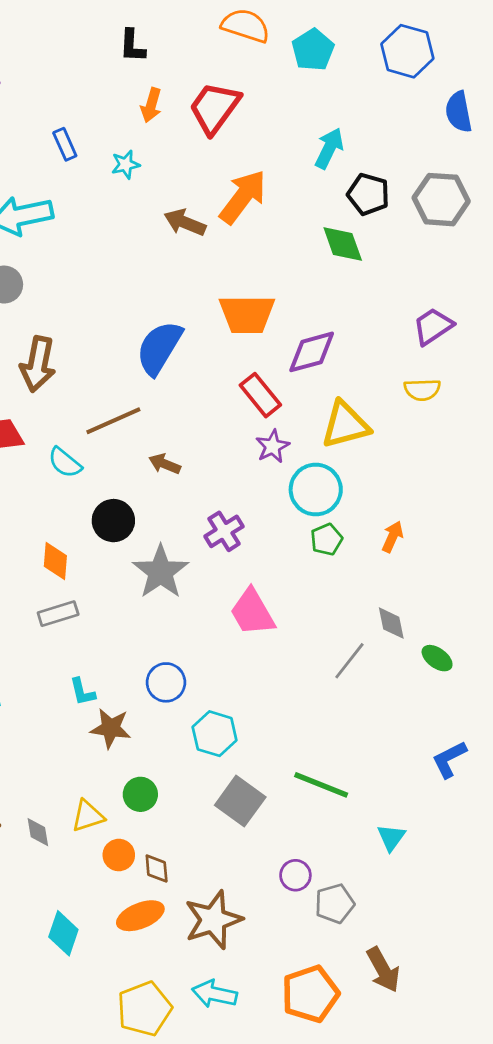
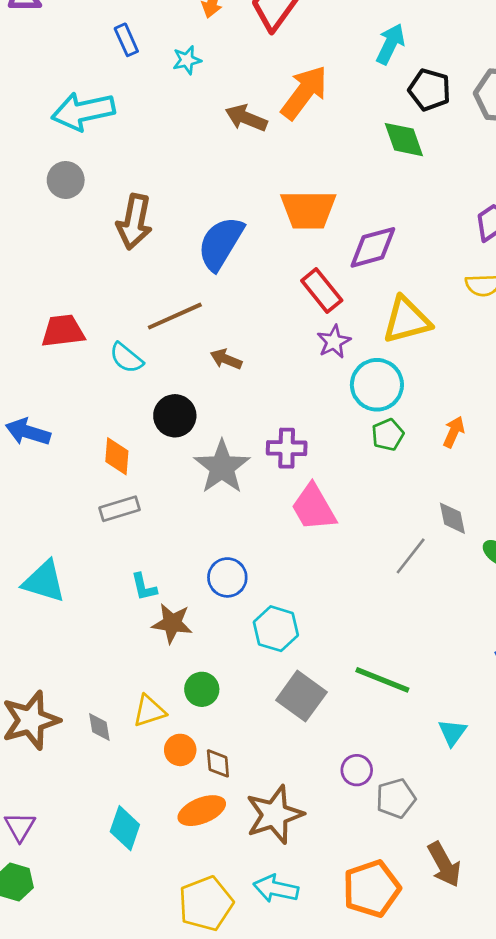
brown arrow: (38, 364) -> (134, 222), moved
purple cross: (224, 531) -> (287, 448), moved, turned 33

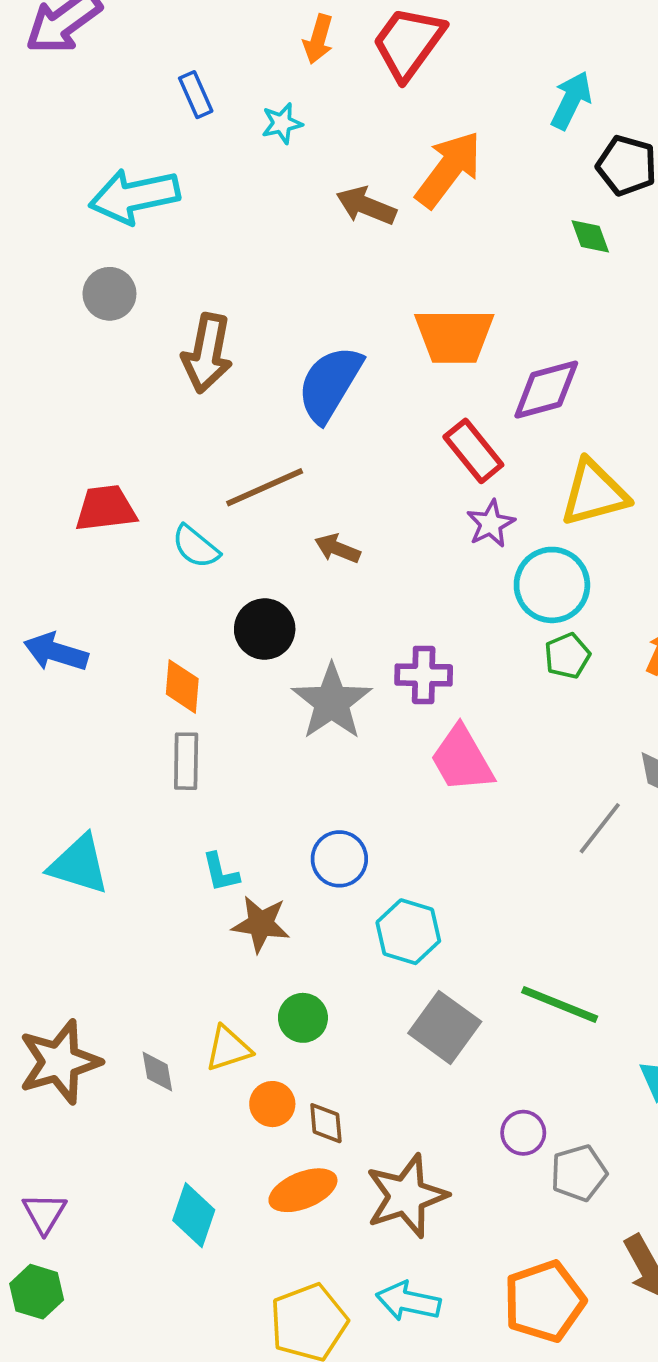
green diamond: (404, 140) -> (590, 236), size x0.7
gray rectangle: (120, 509) -> (186, 761), turned -72

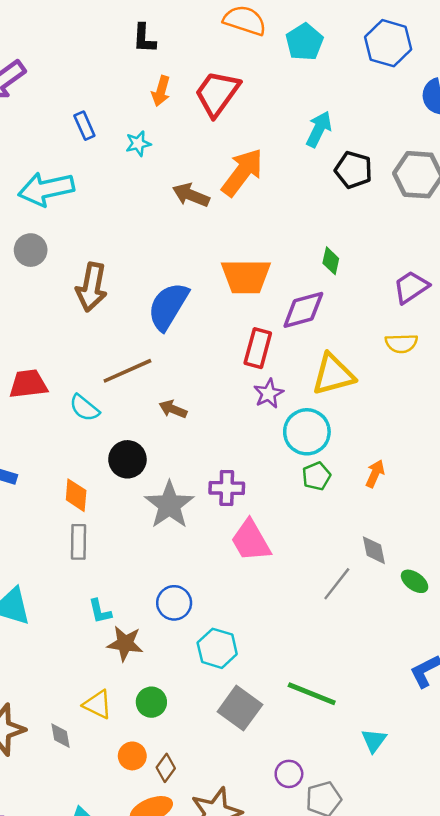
green diamond: (590, 236) -> (331, 261), moved, turned 32
red rectangle: (473, 451) -> (258, 348), turned 54
yellow triangle: (228, 1048) -> (98, 705), moved, turned 44
brown diamond: (326, 1123) -> (166, 768), turned 40

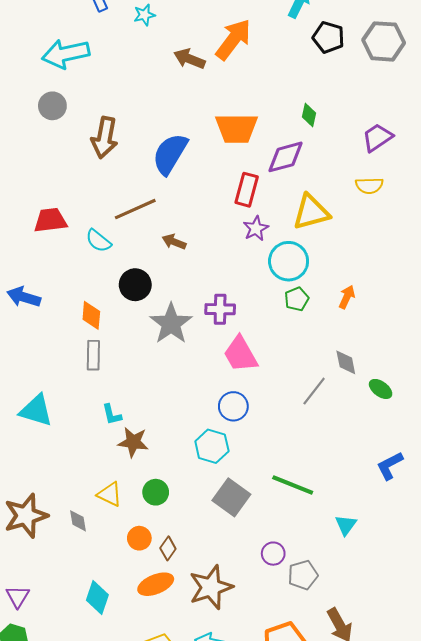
blue circle: (174, 603) -> (233, 406), moved

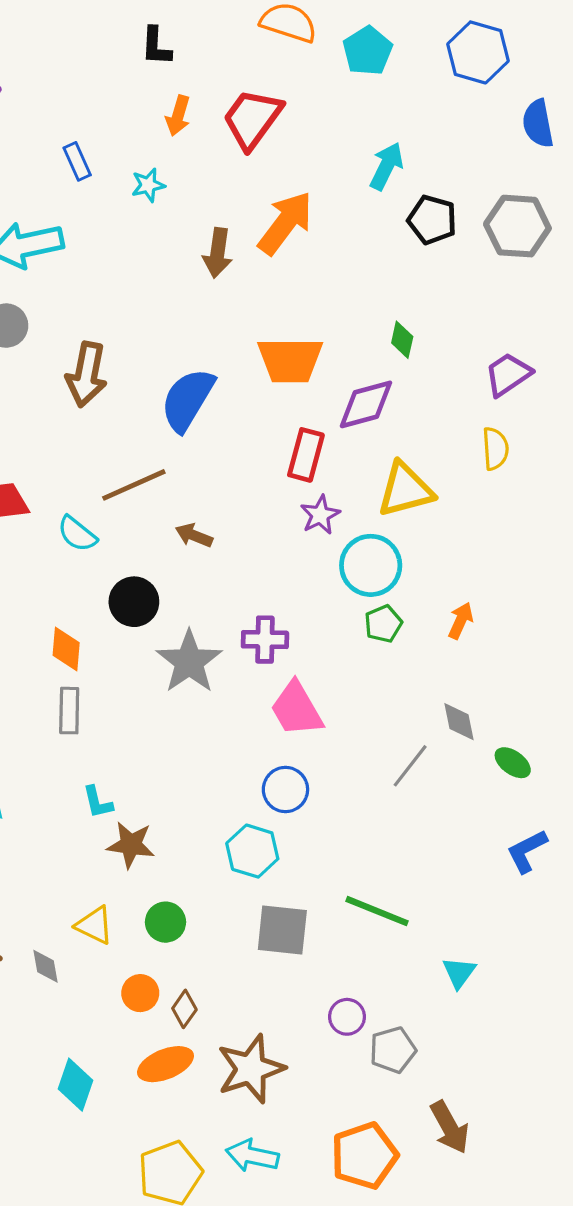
brown arrow: (189, 59) -> (218, 253), turned -104
yellow semicircle: (369, 186) -> (495, 449), turned -92
blue L-shape: (390, 466) -> (527, 851), moved
gray square: (231, 497) -> (282, 930), turned -30

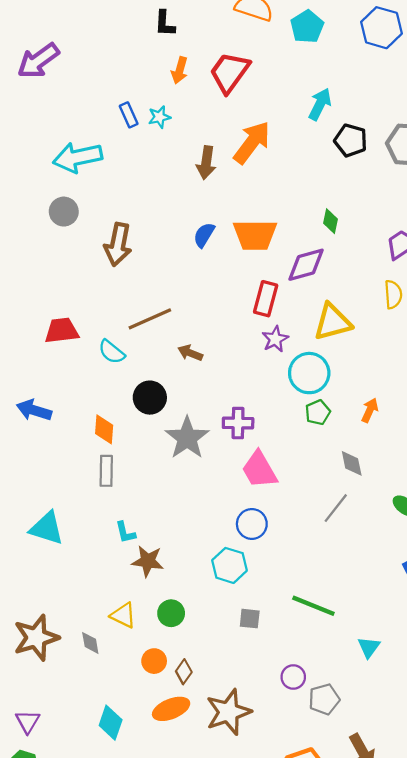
blue rectangle: (77, 161) -> (129, 115), moved
blue semicircle: (188, 400) -> (204, 235), moved, size x0.6
gray diamond: (459, 722) -> (352, 463), moved
gray square: (282, 930) -> (250, 619), size x0.6

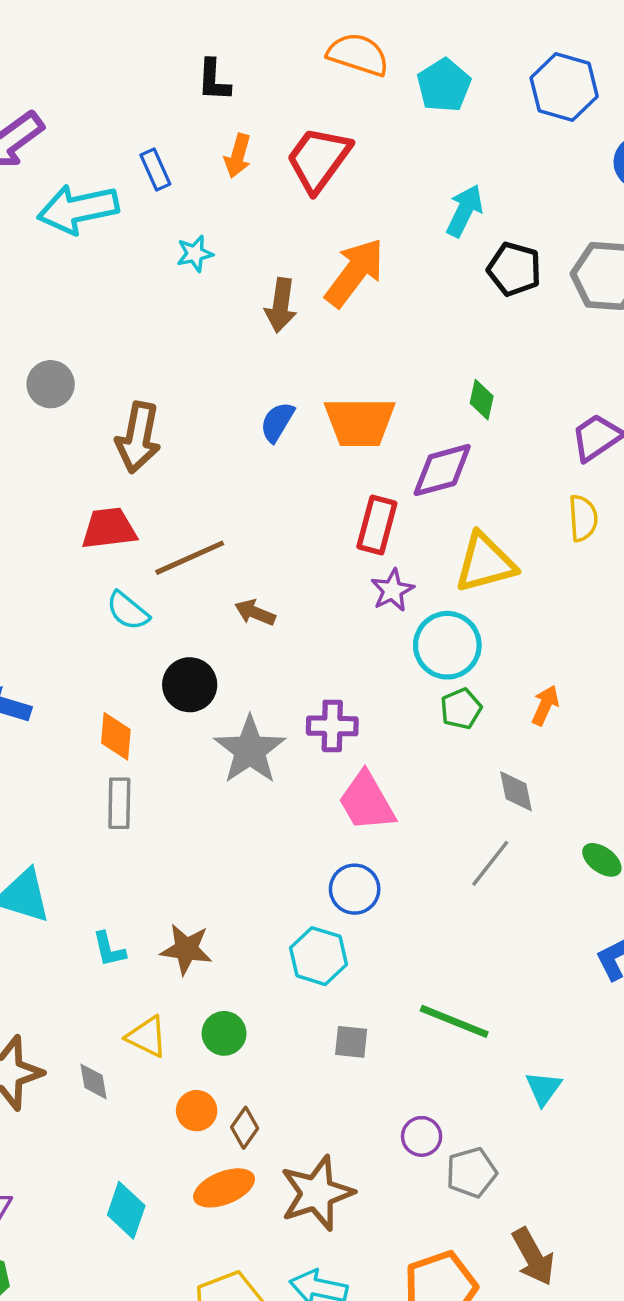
blue rectangle: (129, 115) -> (155, 170), moved
cyan star: (159, 117) -> (195, 254), moved
cyan arrow: (78, 157) -> (78, 209), moved
red trapezoid: (62, 331) -> (109, 528), moved
cyan L-shape: (125, 532) -> (109, 949), moved

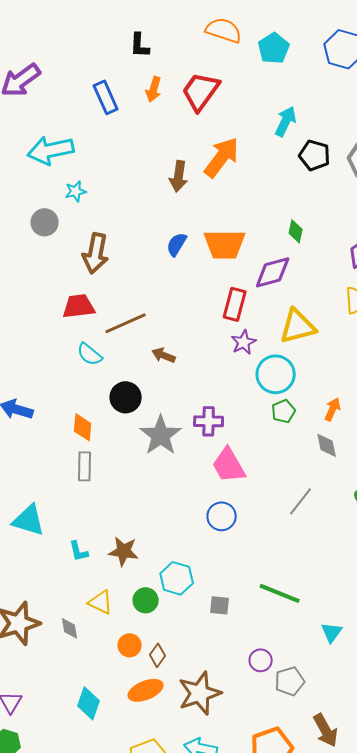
blue rectangle: (155, 170) -> (106, 97), size x1.4
cyan arrow: (78, 209) -> (51, 150), moved
cyan star: (195, 254) -> (76, 191), moved
gray diamond: (516, 791) -> (327, 445), moved
cyan hexagon: (319, 956) -> (177, 578), moved

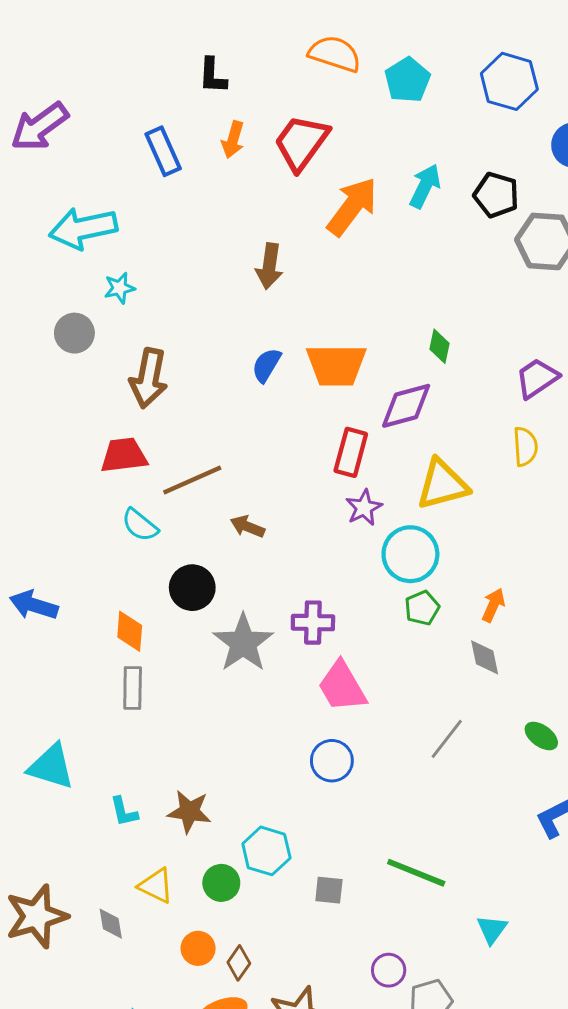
black pentagon: (315, 155) -> (496, 195), moved
orange arrow: (222, 157) -> (352, 207), moved

